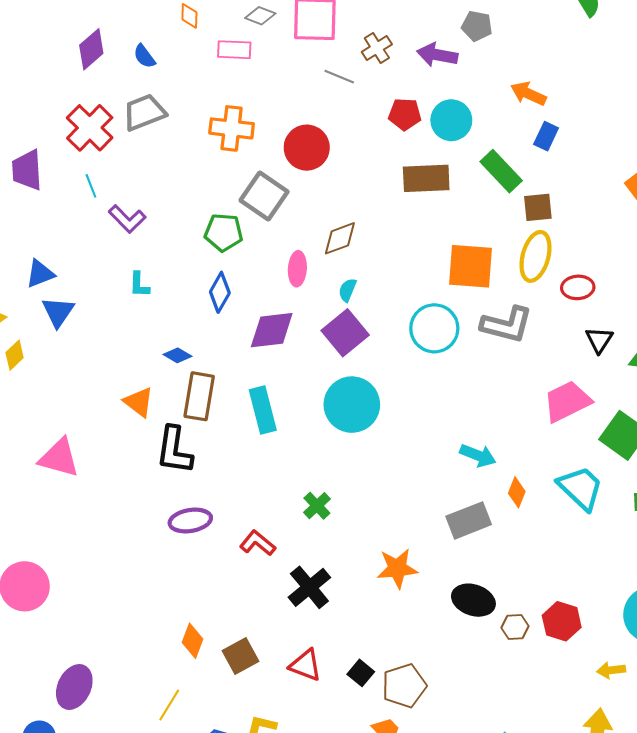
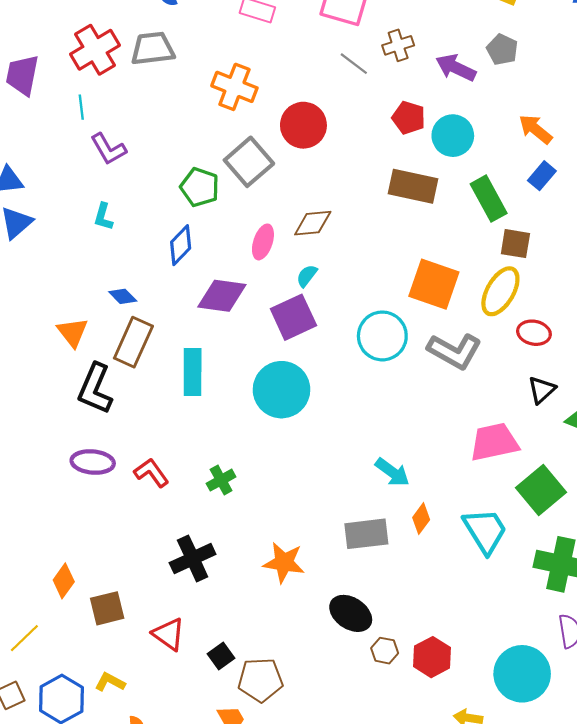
red L-shape: (258, 543) -> (151, 473), moved

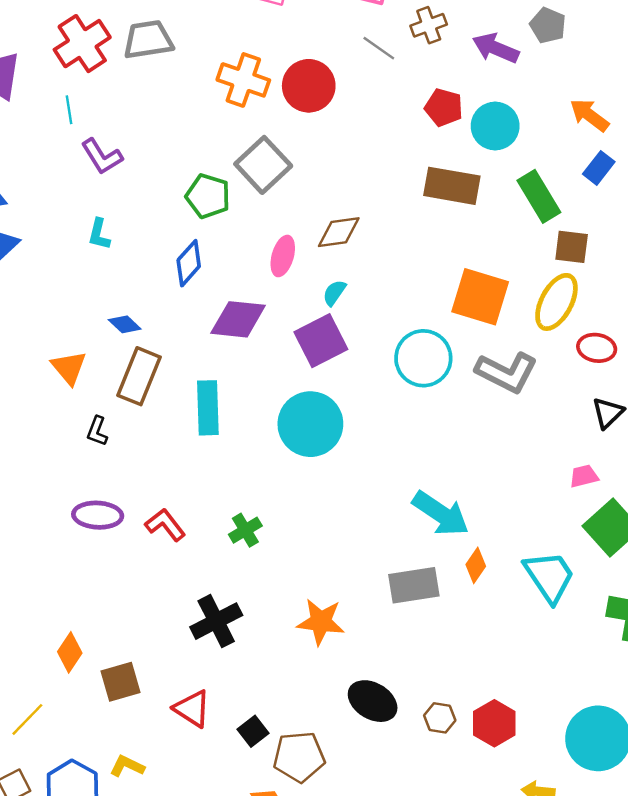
red circle: (303, 125) -> (309, 86), moved
black L-shape: (95, 389) -> (97, 431), size x0.5
pink trapezoid: (494, 442) -> (584, 476), moved, size x0.5
cyan arrow: (392, 472) -> (441, 514), size x1.4
black ellipse: (351, 613) -> (373, 701), moved

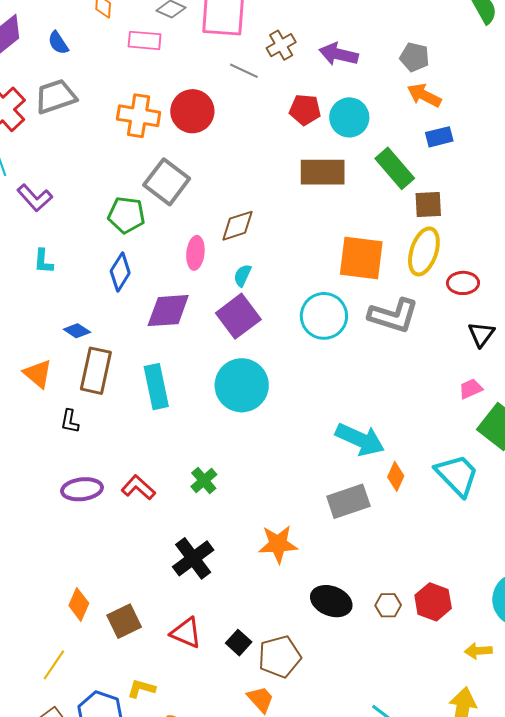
gray pentagon: (548, 25) -> (415, 57), moved
blue rectangle: (599, 168) -> (439, 137), turned 48

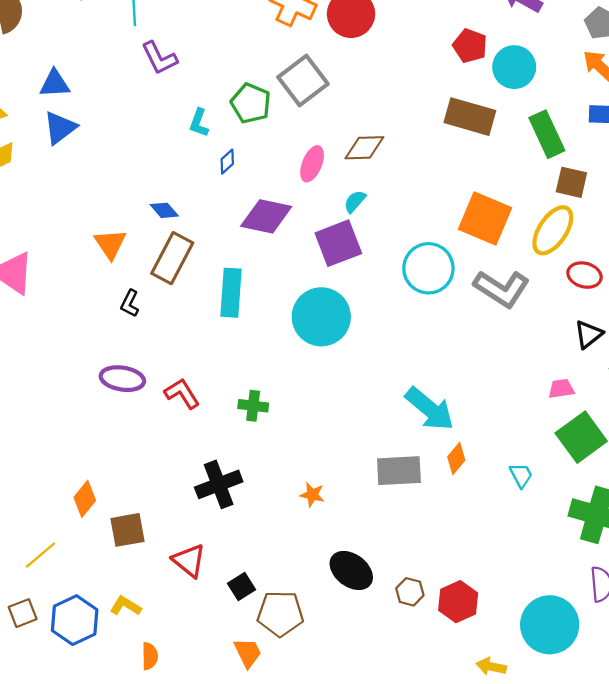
cyan L-shape: (43, 261) -> (199, 123), moved
blue diamond: (120, 272) -> (227, 162), size x0.6
cyan trapezoid: (457, 475) -> (521, 475), size x0.5
green cross: (204, 481) -> (253, 406), turned 32
orange star: (278, 544) -> (312, 495), size x0.6

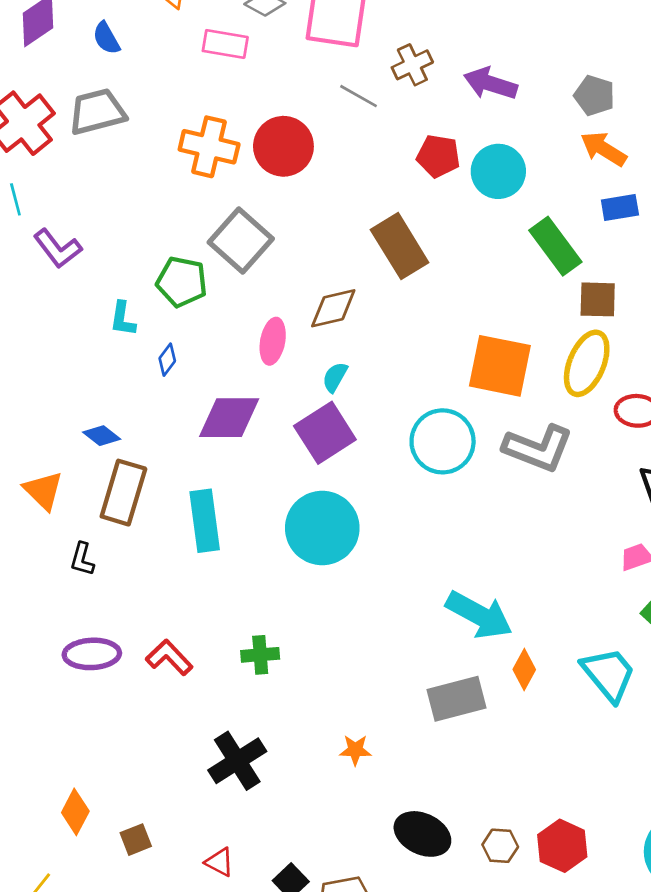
brown rectangle: (470, 117) -> (400, 246), moved, turned 54
cyan trapezoid: (521, 475) -> (609, 674), size x1.8
brown square: (127, 530) -> (136, 840), size x0.7
red triangle: (189, 561) -> (220, 862), size x0.7

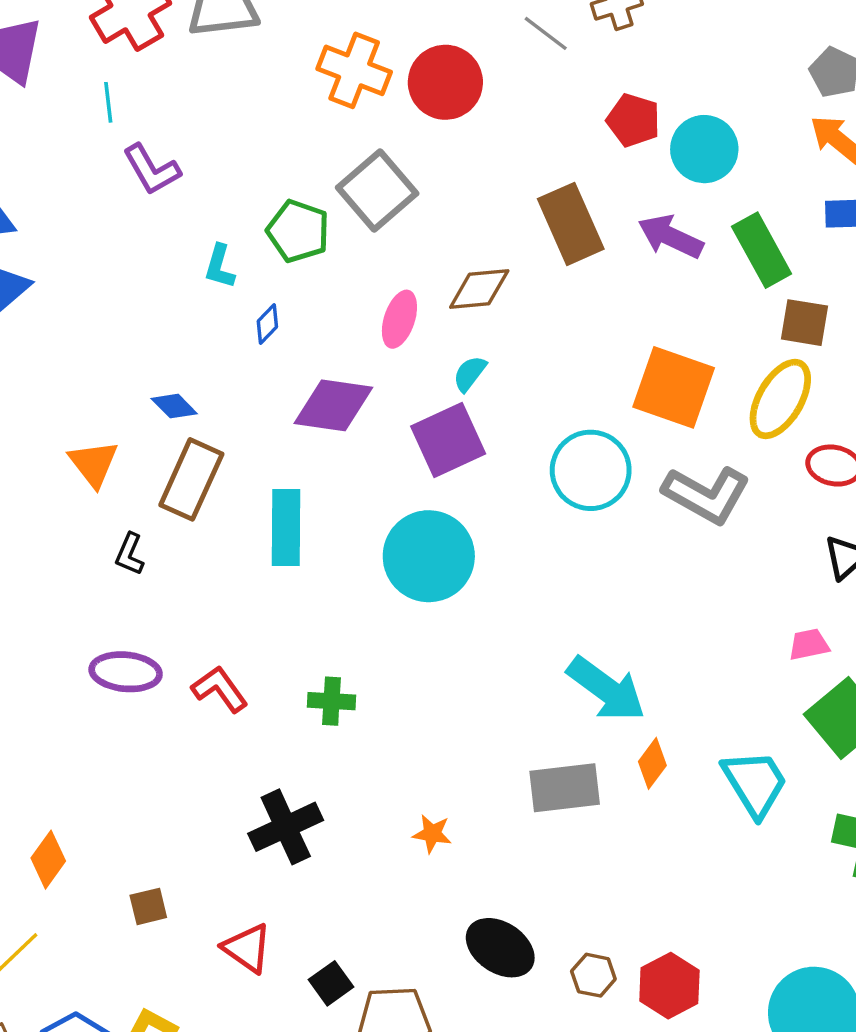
purple arrow: (490, 83) -> (671, 237), moved
orange diamond: (75, 812) -> (48, 860), moved
red triangle: (220, 862) -> (247, 948), size x1.4

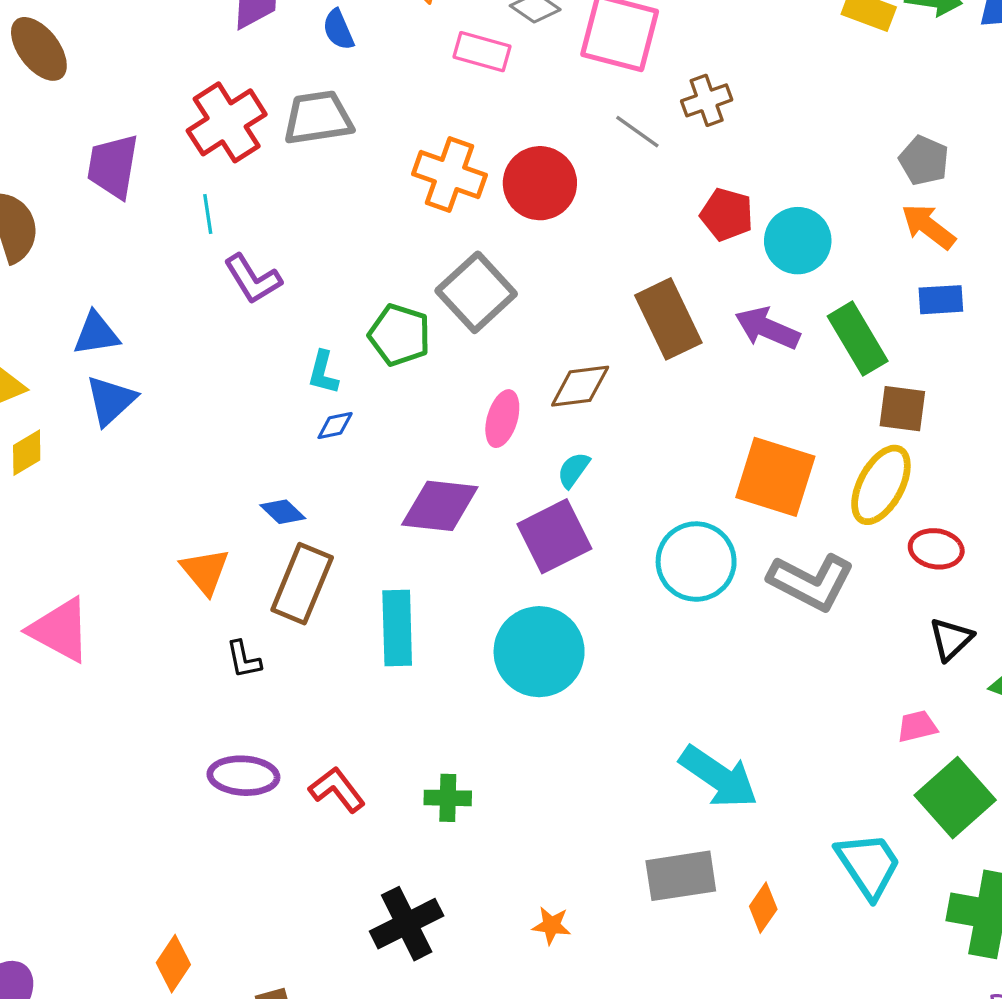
blue diamond: (267, 324) -> (335, 425), moved, turned 36
black L-shape: (130, 554) -> (244, 659), turned -33
orange diamond: (652, 763) -> (763, 908), moved

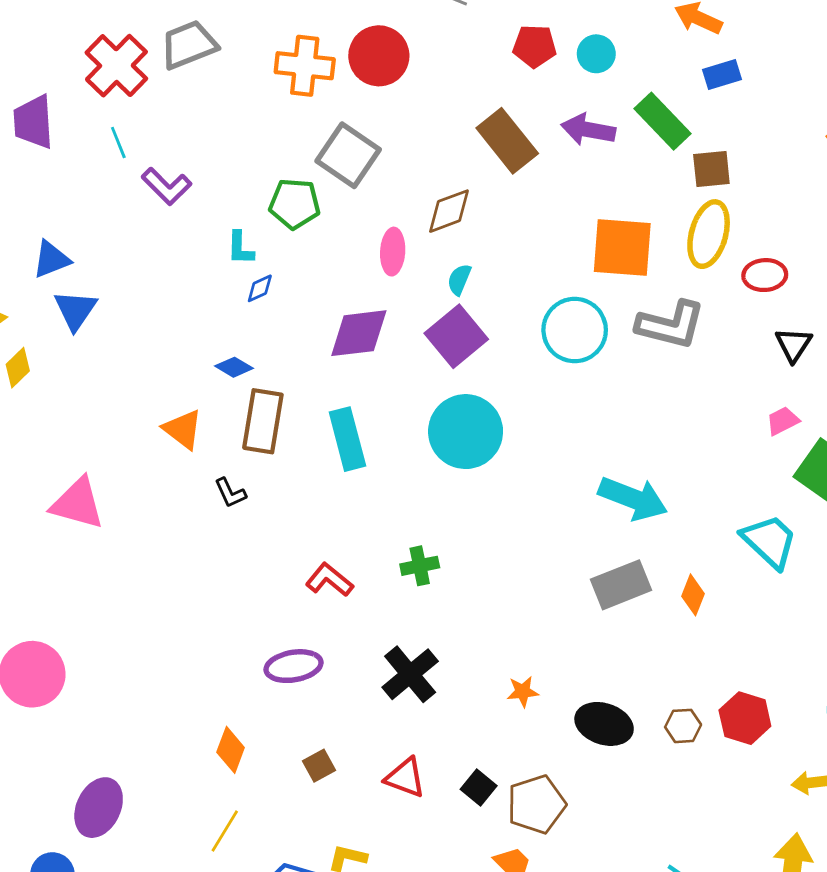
cyan circle: (798, 241) -> (596, 54), size x0.7
purple ellipse: (243, 776) -> (294, 666), moved
orange star: (551, 925) -> (523, 692), moved

